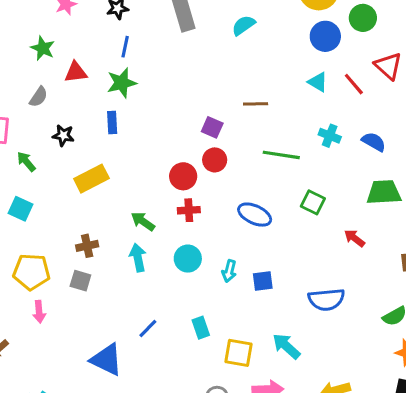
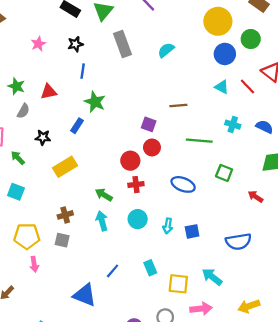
green star: (43, 48) -> (16, 86), moved
green star: (122, 83) -> (95, 102), moved, turned -30
blue rectangle: (112, 122) -> (77, 126), turned 40

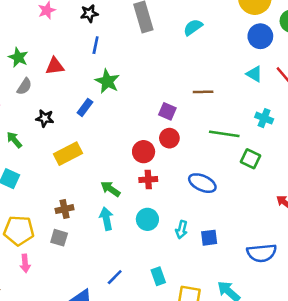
green square: (224, 173) -> (251, 159), moved

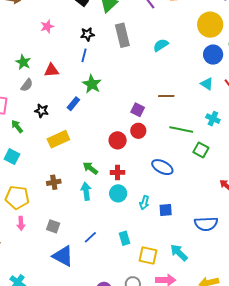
black star: (89, 13) -> (87, 34), moved
red cross: (148, 180) -> (117, 172), moved
gray square: (59, 238) -> (53, 226), moved

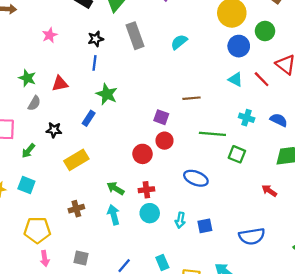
green arrow: (17, 126) -> (28, 151), turned -96

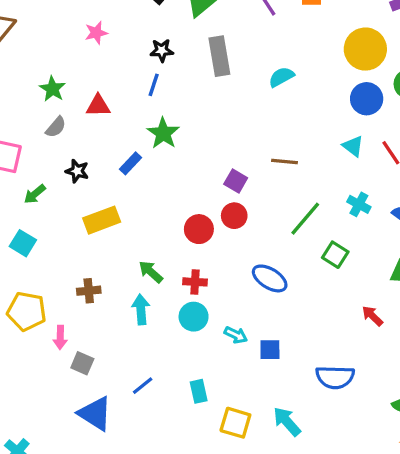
green line: (212, 134) -> (305, 219), turned -65
cyan arrow: (180, 220) -> (236, 335), turned -84
pink arrow: (45, 259) -> (60, 338), moved

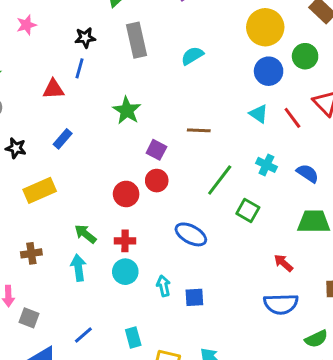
red triangle: (98, 106) -> (53, 89), moved
green star: (163, 133) -> (127, 110), moved
cyan arrow: (236, 335) -> (163, 286), turned -126
blue semicircle: (335, 377) -> (281, 304), moved

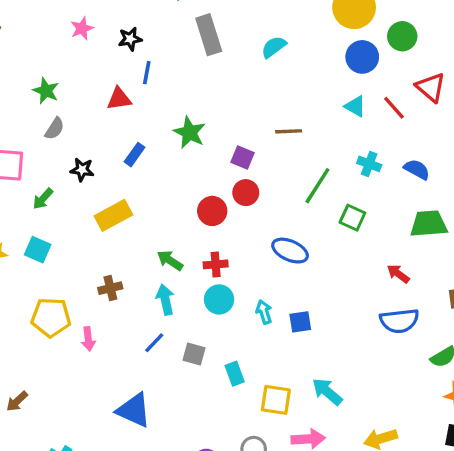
black star: (85, 38) -> (130, 39), moved
green star: (127, 110) -> (190, 132), moved
gray square: (29, 318) -> (194, 354), moved
blue line: (83, 335) -> (154, 343), moved

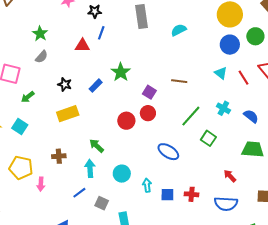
blue rectangle: (134, 155) -> (96, 86), moved
black star: (82, 170) -> (65, 84), moved
red cross: (216, 264) -> (192, 194), moved

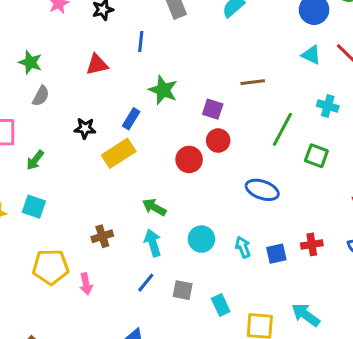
blue line: (101, 33) -> (141, 42), moved
yellow rectangle: (68, 114) -> (119, 153), moved

